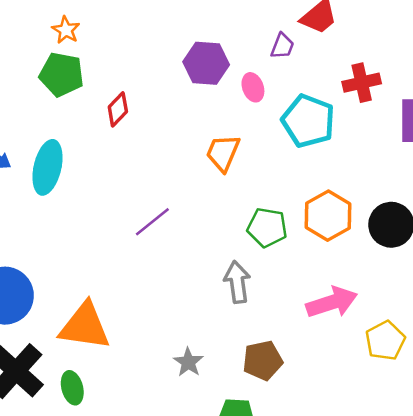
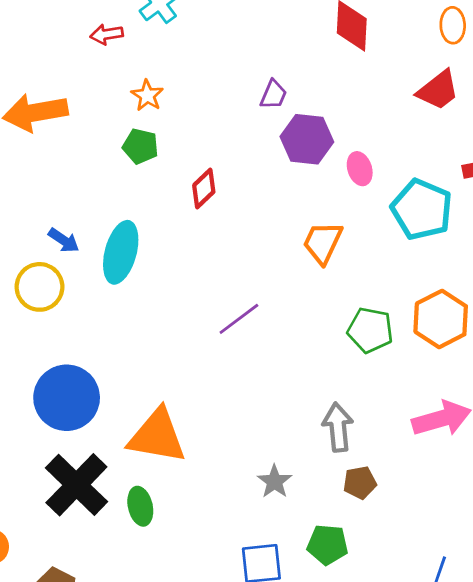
purple trapezoid: (282, 46) -> (273, 95), moved
green pentagon: (61, 74) -> (141, 146), size x0.7
gray arrow: (237, 282) -> (338, 427), moved
brown pentagon: (263, 361) -> (360, 483), size x0.7

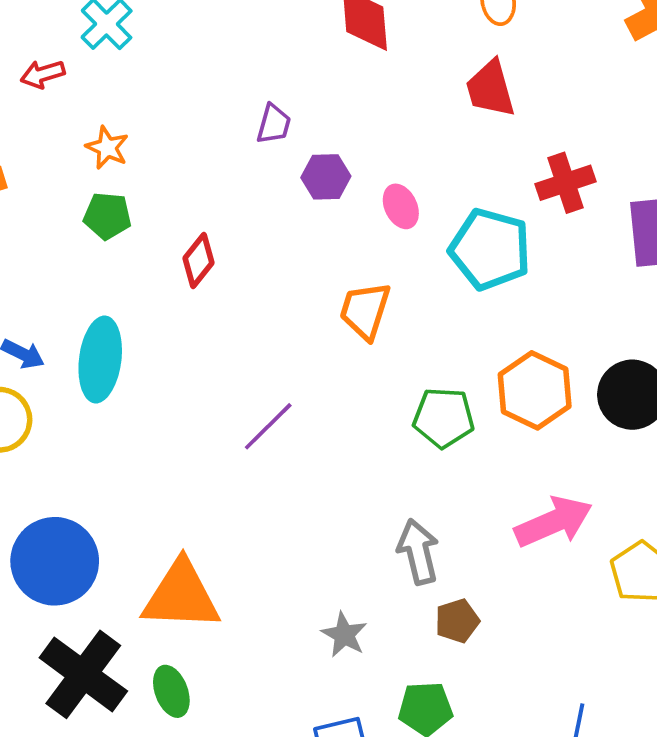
red trapezoid: (438, 90) -> (490, 89), turned 120
purple hexagon: (307, 139) -> (326, 177), size x0.7

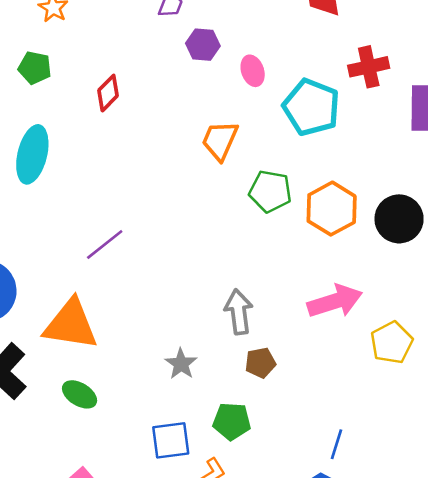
green pentagon: (107, 216) -> (35, 68), moved
green pentagon: (444, 418) -> (270, 191), moved
purple line: (268, 426) -> (105, 245), moved
green ellipse: (171, 691) -> (80, 394), moved, turned -44

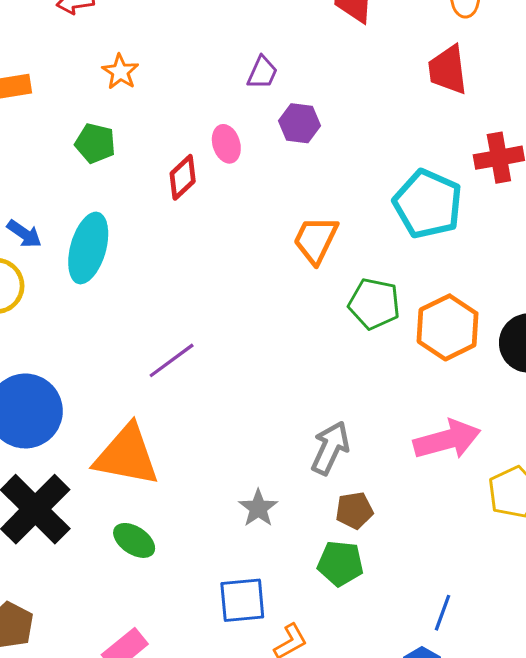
pink ellipse: (253, 71) -> (226, 144), moved
gray arrow: (239, 312) -> (330, 448), turned 30
green pentagon: (232, 421) -> (340, 563), moved

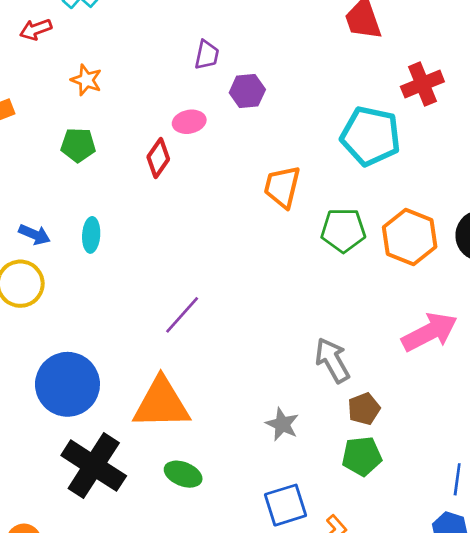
pink ellipse: (226, 144) -> (189, 122), turned -72
cyan ellipse: (88, 248) -> (91, 235), size x0.6
gray arrow: (330, 448) -> (332, 360), turned -42

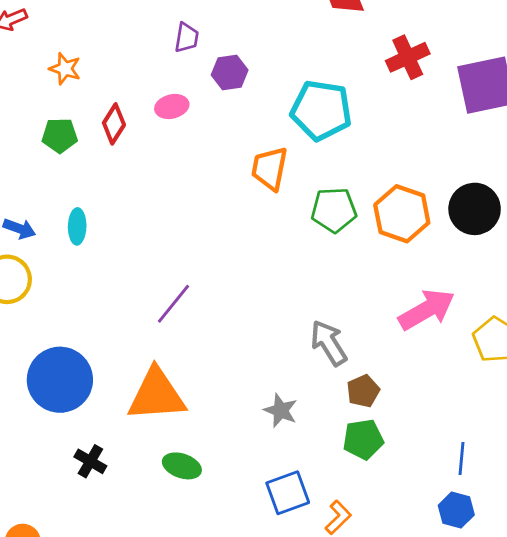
cyan pentagon: (371, 136) -> (321, 110), moved
red diamond: (158, 158) -> (114, 124), moved
black cross: (94, 466) -> (90, 461), size x0.5

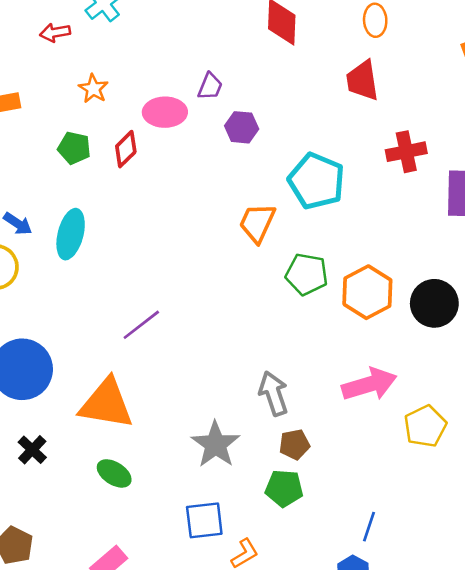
pink ellipse: (172, 106) -> (165, 112), moved, size x1.4
cyan ellipse: (77, 226) -> (71, 234), size x1.5
gray star: (281, 411) -> (215, 444), size x1.5

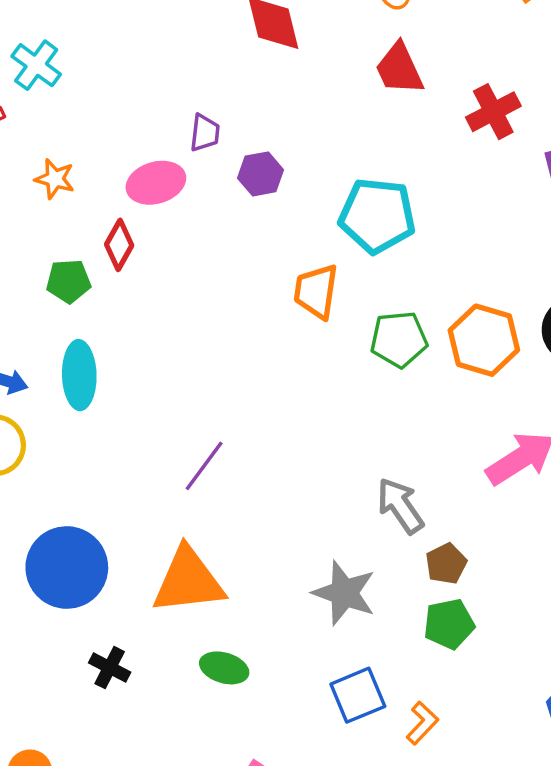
green pentagon: (74, 148) -> (68, 281), moved
red cross: (406, 152) -> (493, 112), moved

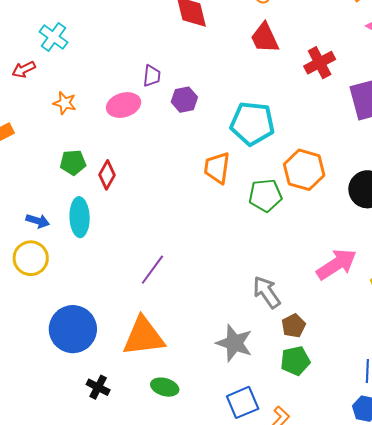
red diamond: (119, 245) -> (107, 175), moved
orange hexagon: (484, 340) -> (304, 170), moved

